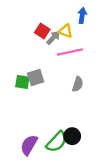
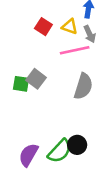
gray arrow: (53, 38) -> (90, 34), moved, turned 112
gray square: (36, 77) -> (36, 79), turned -35
gray semicircle: (78, 84) -> (83, 86), size x1.5

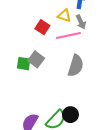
red square: (43, 27) -> (42, 27), moved

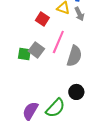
pink line: (68, 35) -> (58, 42), moved, turned -55
black circle: (70, 115) -> (76, 92), moved

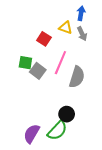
green square: (24, 54) -> (25, 63), moved
black circle: (76, 92) -> (67, 114), moved

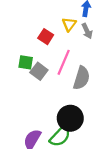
yellow triangle: (66, 28) -> (69, 24), turned 48
black circle: (67, 114) -> (70, 118), size x1.5

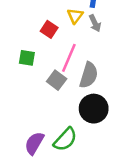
gray square: (39, 71) -> (57, 80), moved
black circle: (70, 118) -> (94, 109), moved

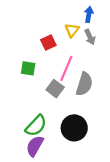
red square: (49, 29) -> (48, 43), turned 32
black circle: (94, 109) -> (74, 128), moved
green semicircle: (65, 139) -> (36, 126), moved

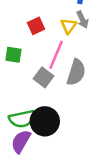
yellow triangle: (72, 30) -> (69, 26), moved
green semicircle: (36, 126) -> (22, 119), turned 35
black circle: (74, 128) -> (45, 121), moved

